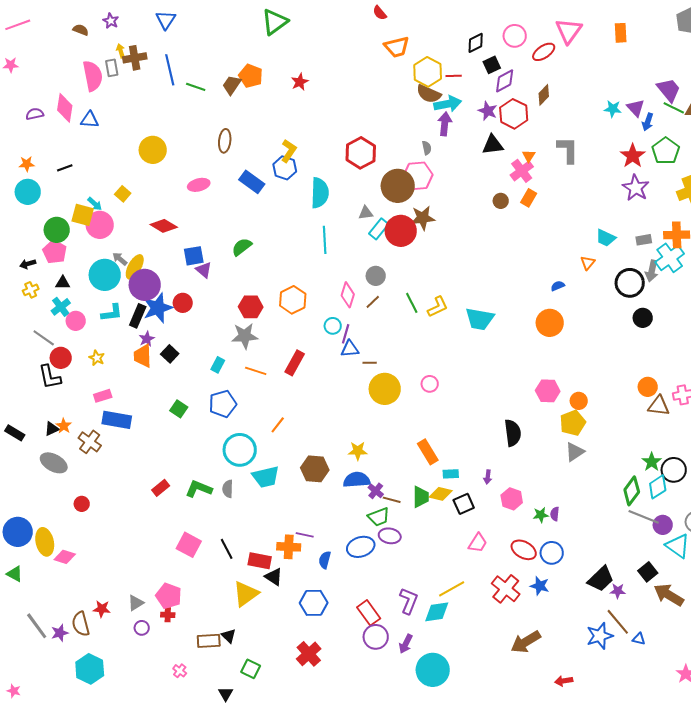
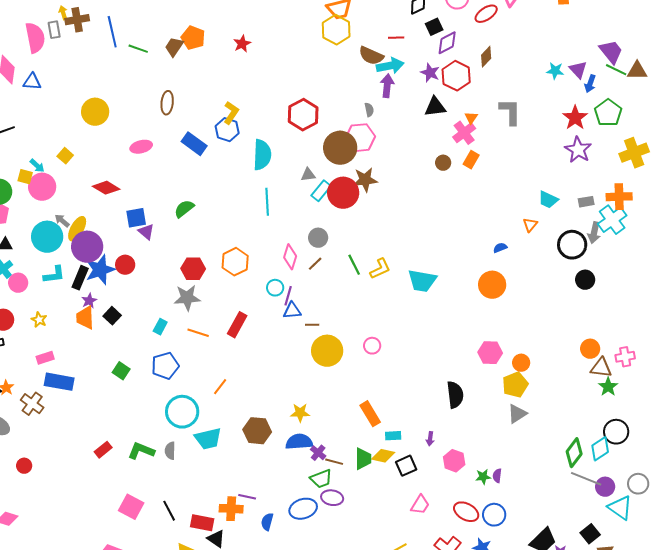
yellow hexagon: (428, 72) -> (336, 30), moved
yellow square: (83, 215) -> (25, 177), size x0.7
green star: (652, 462) -> (608, 387), moved

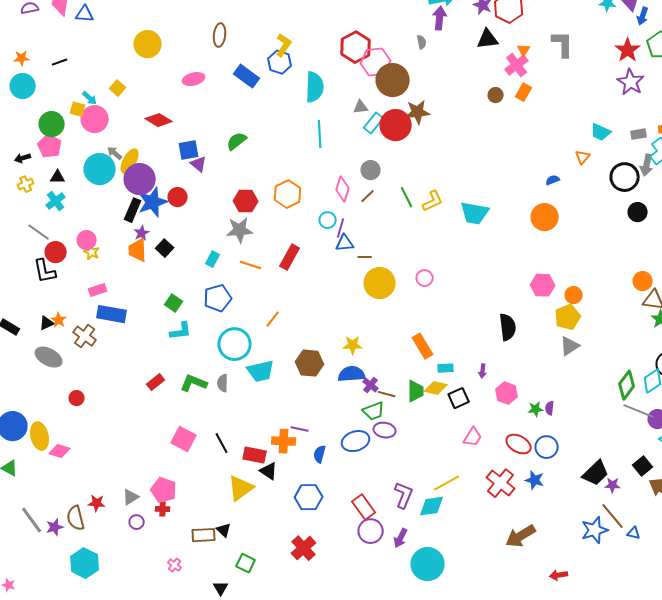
pink hexagon: (360, 138) -> (376, 62), moved
cyan L-shape: (54, 275) -> (181, 331), moved
pink circle: (18, 283) -> (87, 240), moved

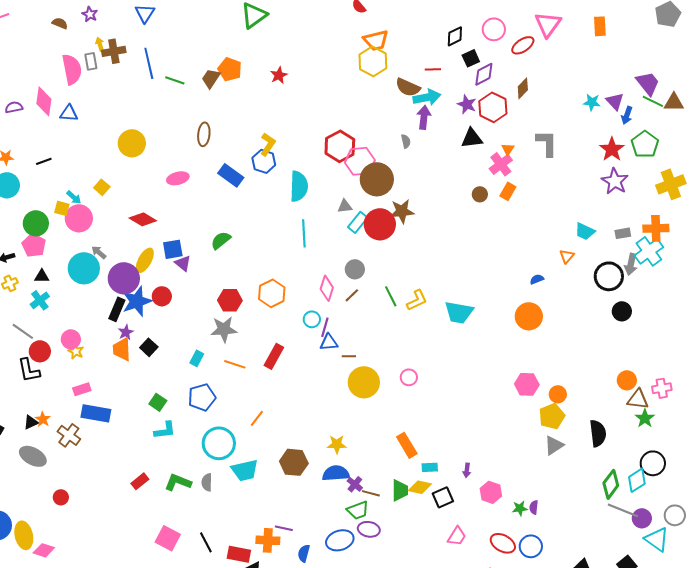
yellow ellipse: (130, 161) -> (145, 260), moved
black semicircle: (508, 327) -> (598, 433), moved

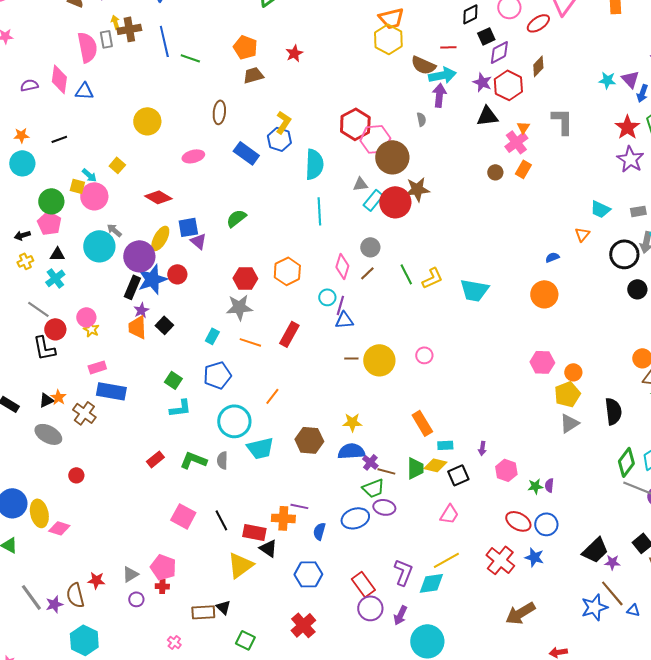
brown trapezoid: (211, 78) -> (253, 75), moved, turned 40
brown line: (349, 356) -> (351, 358), moved
pink trapezoid: (457, 536) -> (449, 514), moved

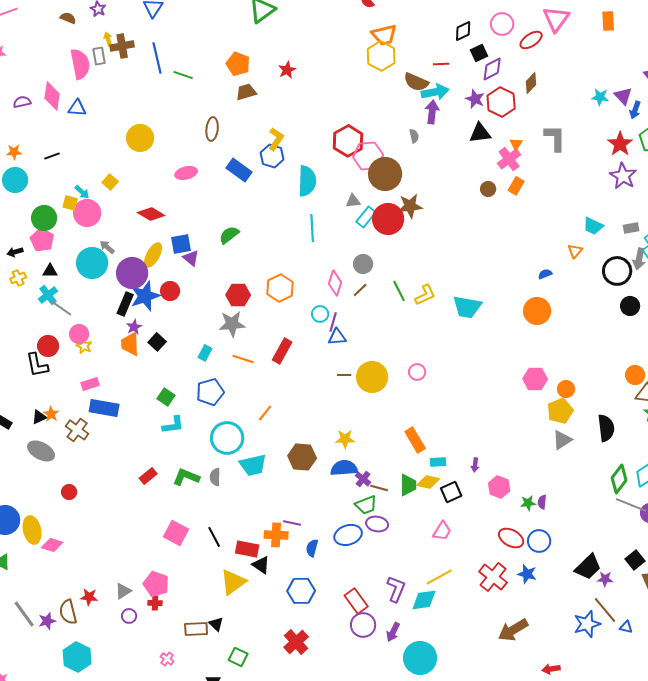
gray line: (38, 309) -> (61, 308), moved

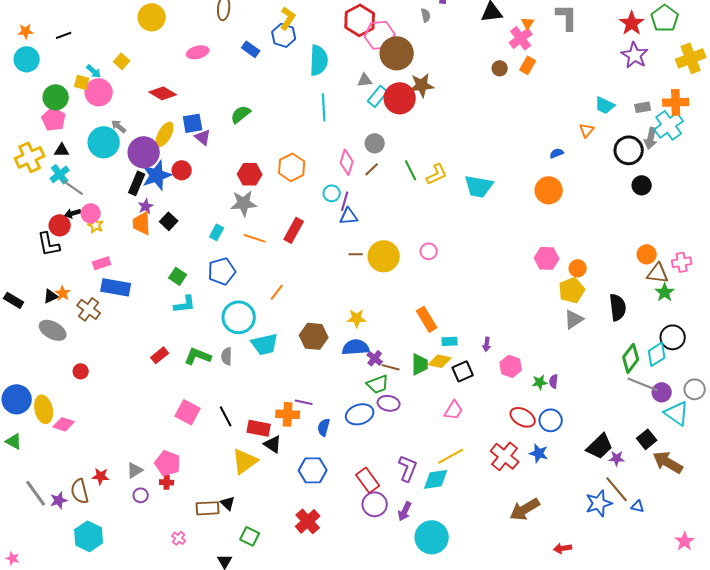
blue rectangle: (239, 170) -> (251, 49), size x0.7
black arrow: (15, 252) -> (73, 213), moved
yellow cross: (18, 278) -> (30, 157), size x1.8

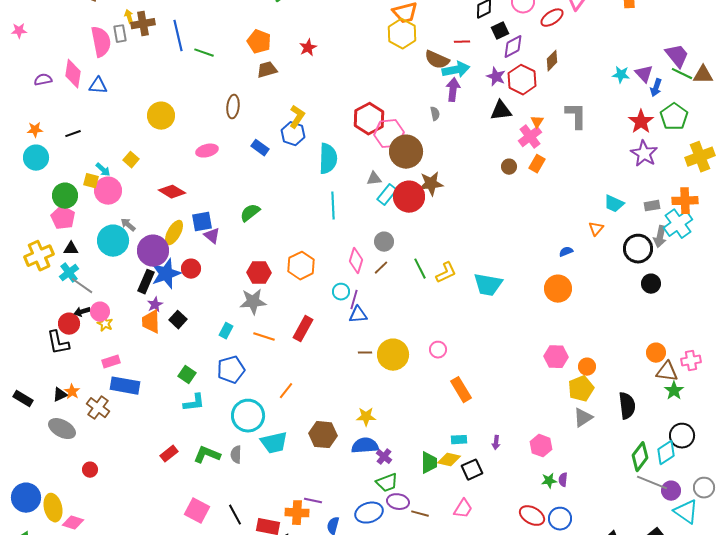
orange rectangle: (427, 319) -> (461, 390), moved
pink hexagon: (511, 366) -> (541, 446), moved
brown line: (391, 367) -> (420, 514), moved

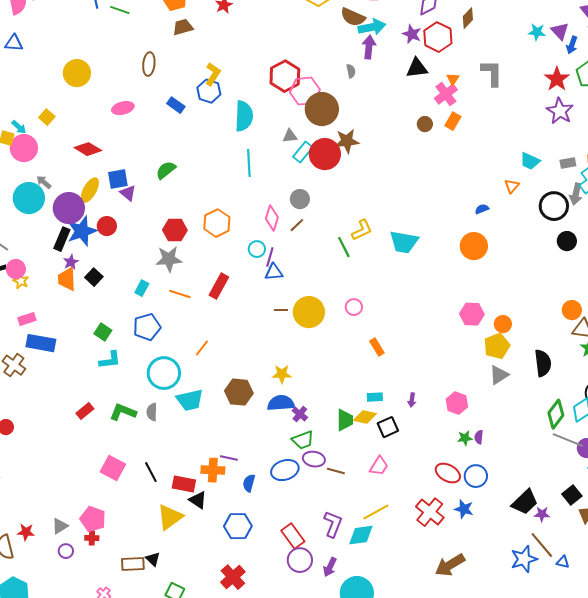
green line: (420, 269) -> (344, 247), moved
orange rectangle: (461, 390) -> (377, 347), size x0.7

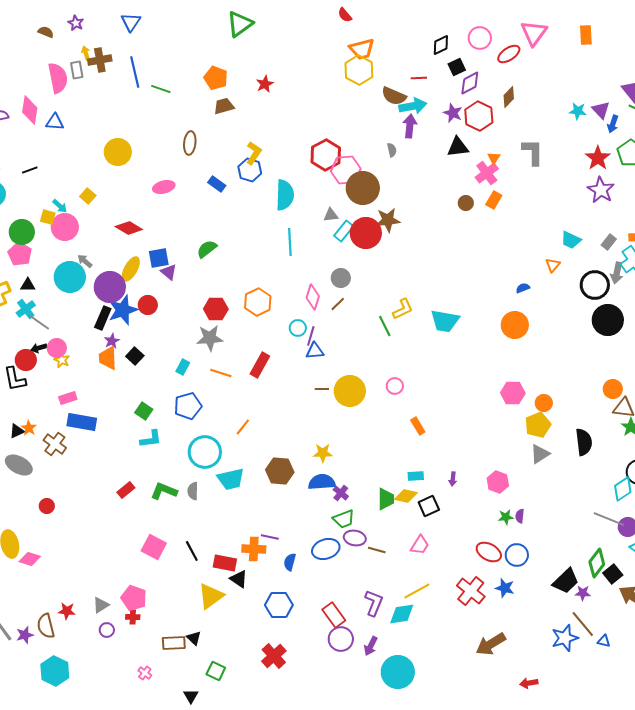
gray rectangle: (568, 163) -> (609, 242), turned -42
black circle: (567, 241) -> (608, 320), size x1.6
green diamond: (556, 414) -> (597, 563), moved

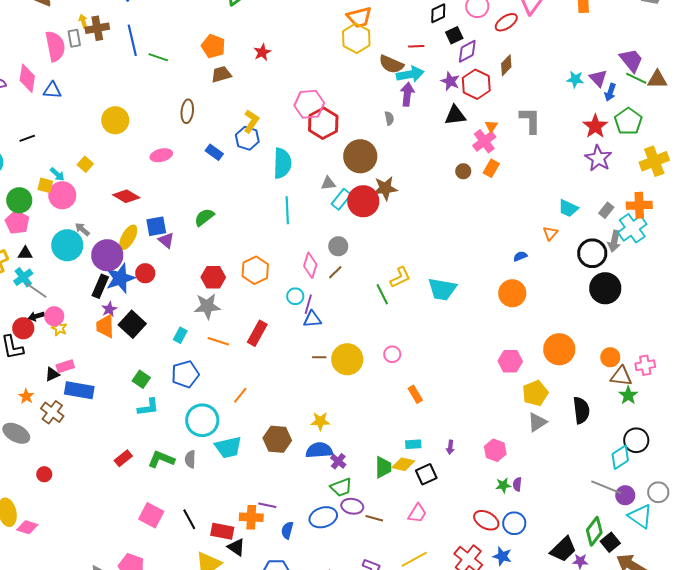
pink hexagon: (346, 170) -> (309, 104), moved
black square: (135, 356) -> (132, 324), size x1.5
orange circle: (544, 403) -> (559, 349), moved, size x1.8
black triangle: (17, 431) -> (52, 374), moved

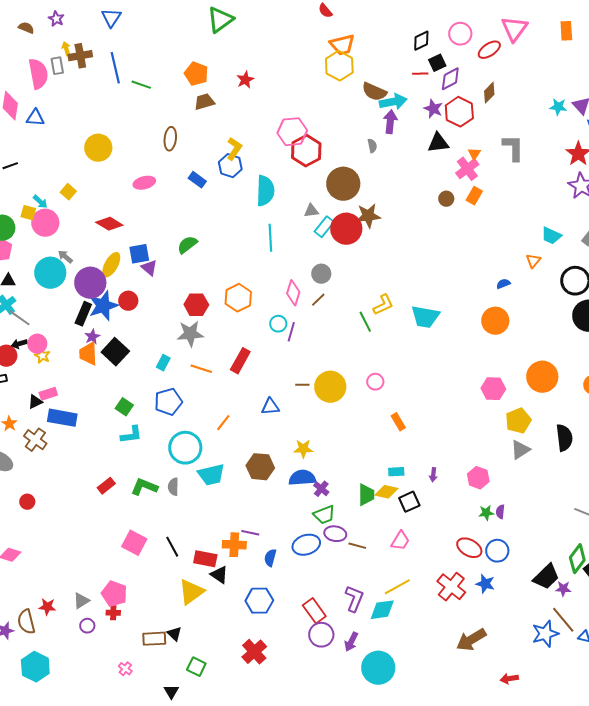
red line: (416, 46) -> (420, 74), moved
blue triangle: (312, 319) -> (270, 407), moved

